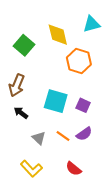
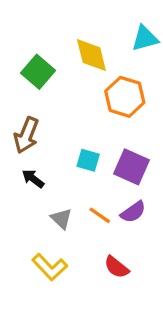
cyan square: (56, 101) -> (88, 160), size x0.6
purple square: (83, 105) -> (131, 167), size x1.5

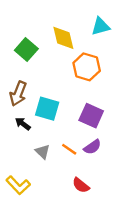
cyan square: (88, 160) -> (47, 109), moved, size x1.5
yellow L-shape: (50, 267) -> (18, 185), moved

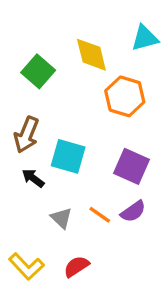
red semicircle: (81, 185) -> (76, 266), moved, turned 108

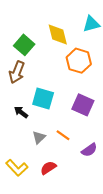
brown arrow: (26, 135) -> (17, 72), moved
purple semicircle: (133, 211) -> (89, 150), moved
gray triangle: (61, 218) -> (39, 137), turned 32

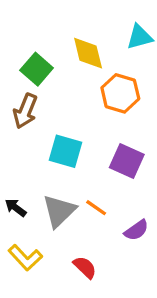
black arrow: (21, 112) -> (16, 208), moved
gray triangle: (39, 137) -> (59, 211), size x1.6
red semicircle: (48, 168) -> (85, 267), moved, turned 77

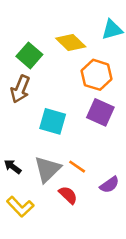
yellow diamond: (88, 53) -> (71, 43), turned -32
purple square: (127, 161) -> (100, 112), moved
red semicircle: (85, 267) -> (68, 195), moved

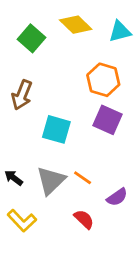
yellow diamond: (71, 43) -> (76, 25), moved
green square: (29, 55) -> (32, 38), moved
red semicircle: (68, 195) -> (84, 219), moved

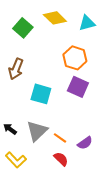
orange line: (83, 178) -> (60, 138), moved

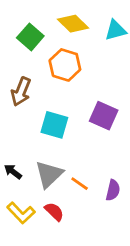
orange hexagon: (75, 58) -> (65, 65), moved
purple semicircle: (85, 143) -> (113, 190), turned -42
red semicircle: (61, 159) -> (54, 212), moved

